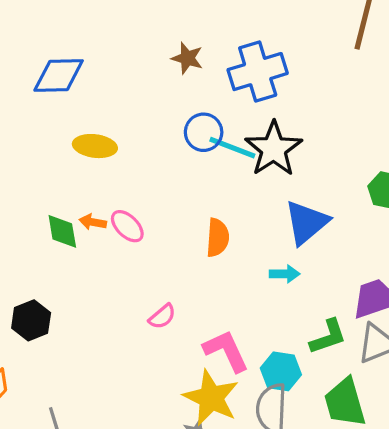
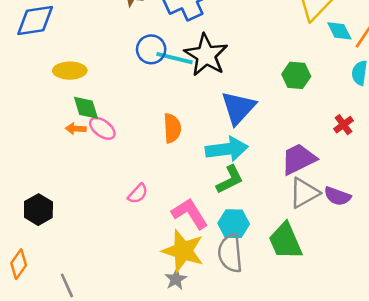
green diamond: (62, 231) -> (86, 108), moved
cyan arrow: (285, 274) -> (227, 149), size x1.8
green L-shape: (328, 337) -> (230, 179), moved

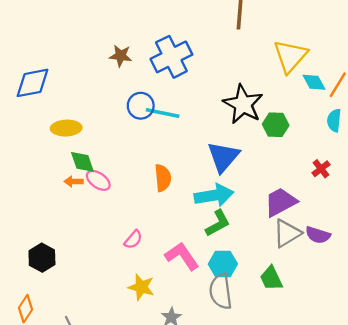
black star: (206, 55) -> (243, 104), moved
green trapezoid: (285, 241) -> (271, 278), size x0.7
yellow star: (183, 251) -> (141, 287), moved, size x0.7

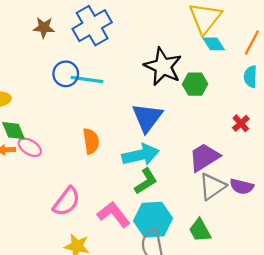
cyan diamond: (314, 82) -> (214, 44), moved
pink semicircle: (133, 240) -> (67, 201), size x1.6
cyan hexagon: (223, 264) -> (153, 220), size x1.4

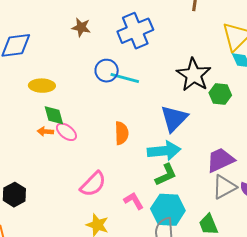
brown star: (44, 28) -> (81, 27), moved
pink L-shape: (114, 214) -> (134, 201), size x0.7

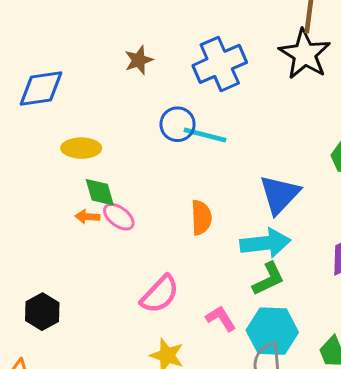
brown star: (81, 27) -> (139, 60), turned -30
black star: (194, 75) -> (305, 54), moved

